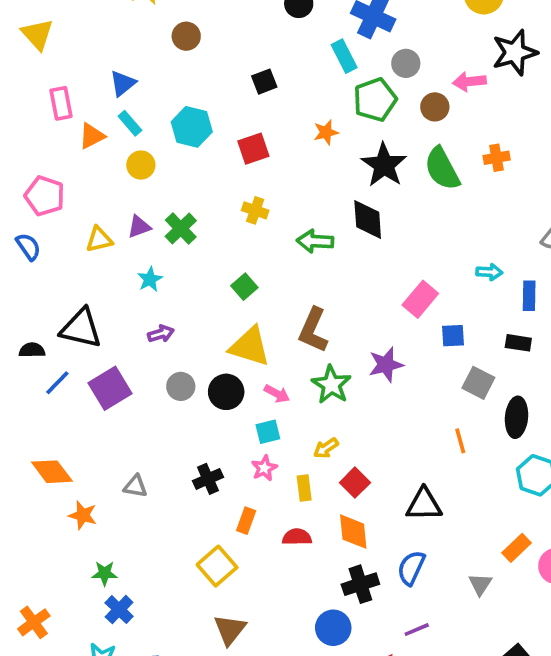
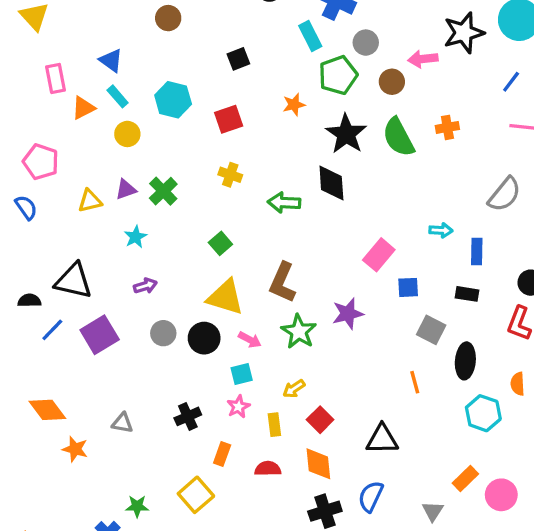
blue triangle: (123, 83) -> (111, 61), turned -45
green star: (105, 573) -> (137, 506), moved

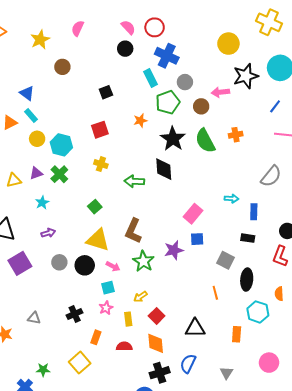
cyan hexagon: (173, 100) -> (61, 145), moved
blue square: (408, 287) -> (197, 239), moved
orange rectangle: (465, 478) -> (237, 334), moved, turned -42

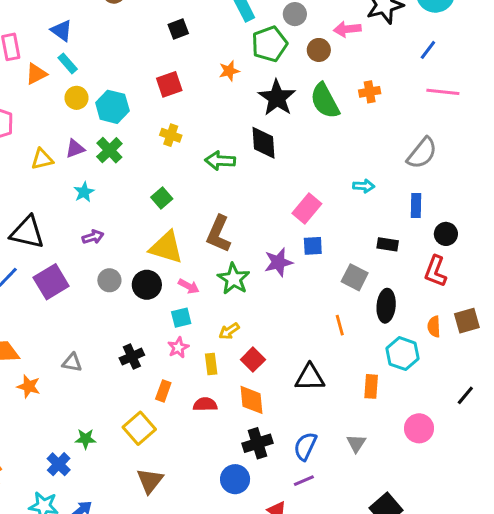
blue rectangle: (254, 212) -> (416, 205), moved
blue semicircle: (188, 364) -> (305, 446), moved

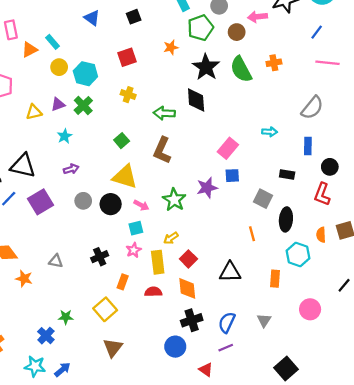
blue triangle: (62, 31) -> (92, 18), moved
brown L-shape: (219, 234) -> (162, 150), moved
yellow rectangle: (211, 364) -> (158, 262), size x1.5

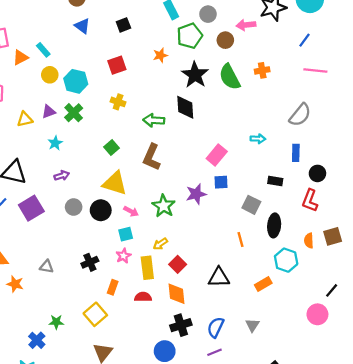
orange rectangle: (275, 279) -> (263, 284), turned 56
pink circle: (310, 309) -> (317, 314), moved

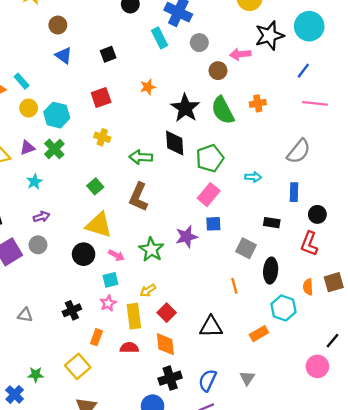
green pentagon: (190, 36) -> (210, 158), moved
gray circle: (74, 207) -> (38, 245), moved

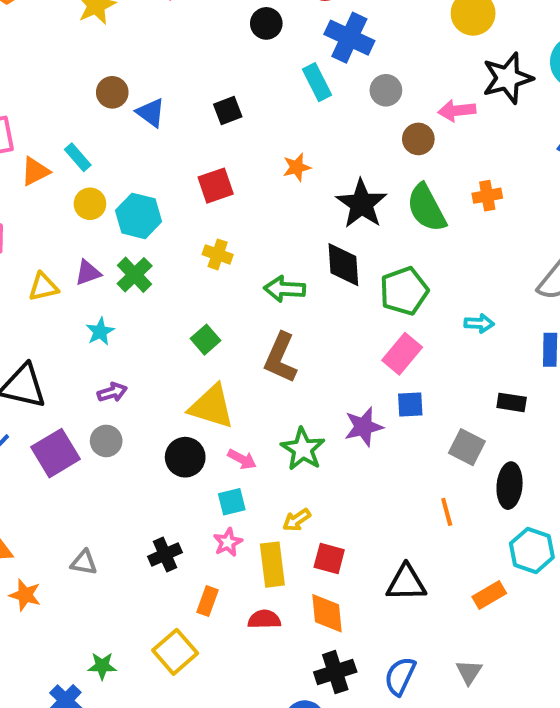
brown circle: (58, 25) -> (112, 92), moved
red square: (167, 313) -> (329, 559), turned -30

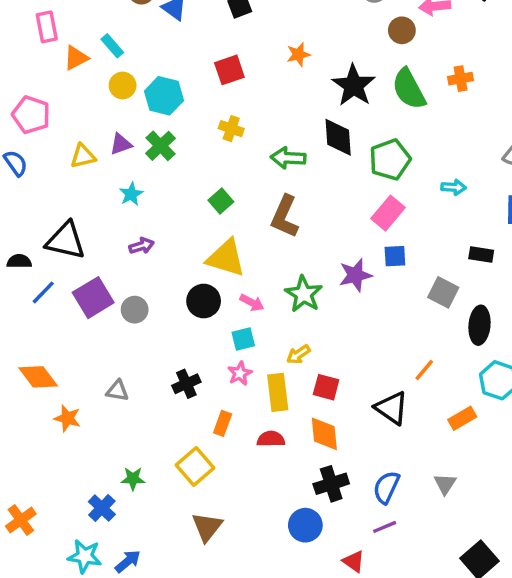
gray circle: (106, 441) -> (135, 310), moved
orange line: (447, 512) -> (424, 370), moved, turned 55
black triangle: (406, 583) -> (392, 408), turned 36

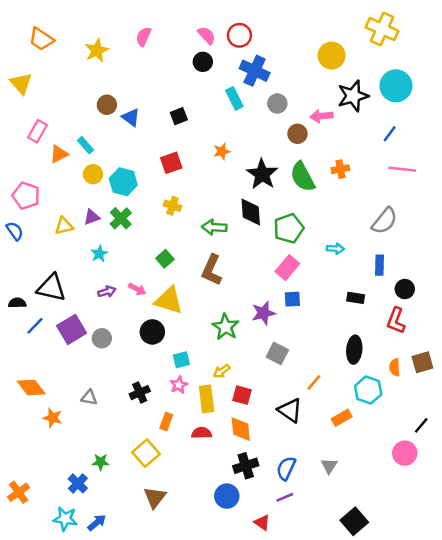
pink rectangle: (47, 27) -> (37, 131), turned 40
gray square: (443, 292) -> (277, 353), moved
pink arrow: (252, 303) -> (137, 289), moved

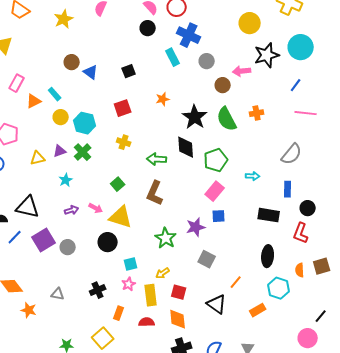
black rectangle: (356, 298) -> (269, 215), size x1.5

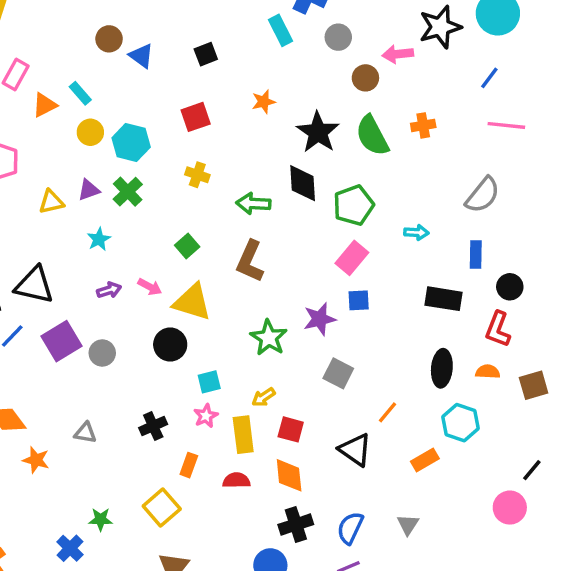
orange semicircle: (300, 270) -> (488, 372), moved, turned 96

